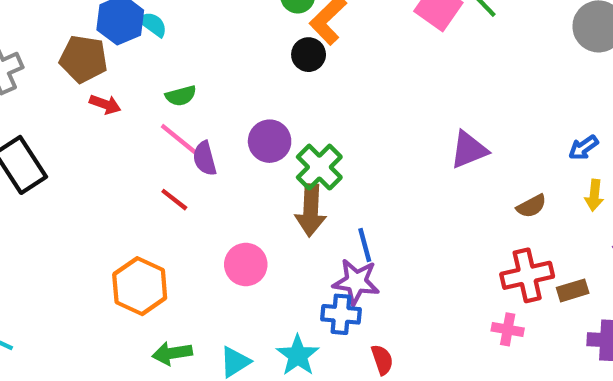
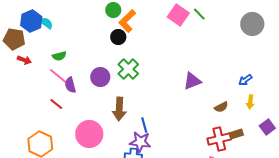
green cross: (319, 167) -> (128, 69), moved
pink circle: (246, 264) -> (89, 134), size x1.4
brown rectangle: (573, 290) -> (236, 134), moved

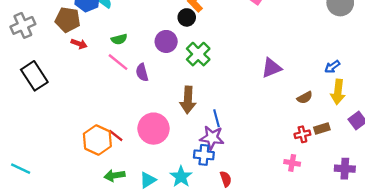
purple circle: (100, 77) -> (166, 41), moved
purple semicircle: (70, 85) -> (142, 72), moved
yellow arrow: (250, 102) -> (338, 92), size x1.5
red line: (56, 104) -> (116, 135), moved
red cross: (219, 139) -> (302, 134), size x0.6

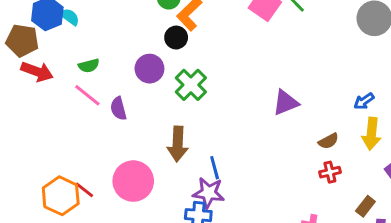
red arrow: (79, 44) -> (37, 72), size x1.5
brown rectangle: (322, 129) -> (365, 206), moved, turned -35
red cross: (302, 134) -> (330, 172), moved

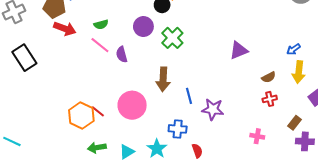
purple star: (209, 193) -> (213, 109), moved

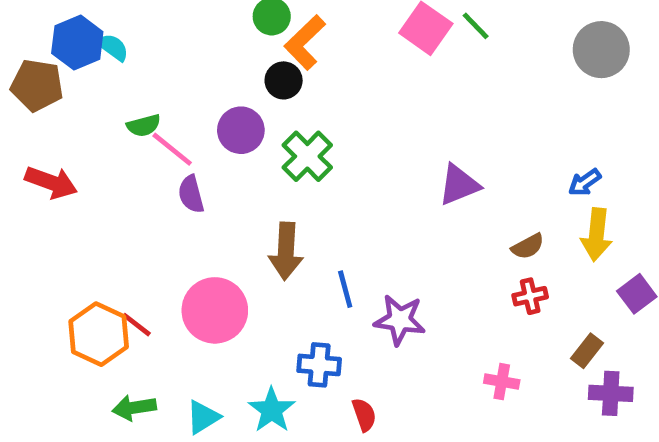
red arrow: (65, 29) -> (51, 182), moved
pink line: (100, 45) -> (172, 149), moved

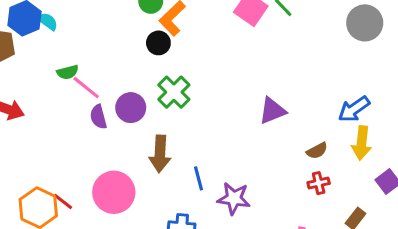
purple circle: (241, 130) -> (131, 108), moved
blue arrow: (585, 182) -> (354, 109), size x1.5

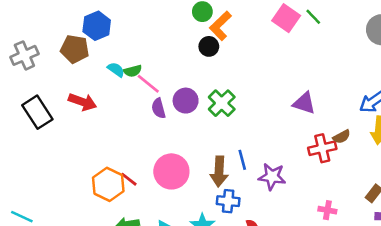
cyan semicircle: (48, 21) -> (116, 70), moved
green cross: (174, 92) -> (222, 103), moved
purple triangle: (272, 111) -> (304, 103), turned 40
brown arrow: (160, 154) -> (219, 171), moved
red cross: (319, 183) -> (322, 148), moved, size x1.5

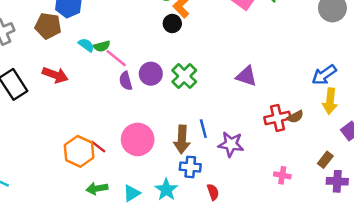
purple triangle: (304, 103) -> (246, 76), moved
brown semicircle: (342, 137) -> (295, 117), moved

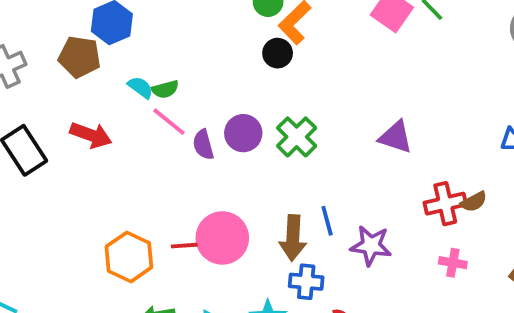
pink line: (116, 58) -> (169, 122), moved
red line: (98, 147) -> (184, 246), moved, turned -42
pink cross: (282, 175) -> (453, 263), moved

